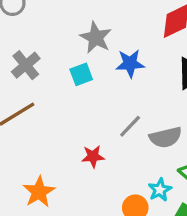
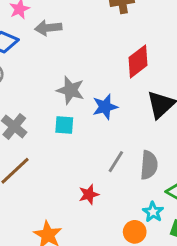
cyan square: (81, 74) -> (64, 125), turned 36
gray semicircle: (166, 137) -> (149, 165), turned -60

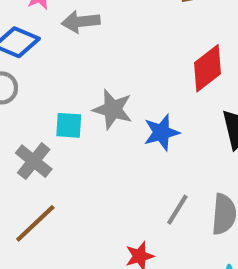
cyan square: (64, 125) -> (69, 125), moved

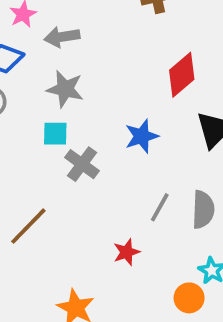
gray star: (113, 109) -> (65, 89), moved
gray cross: (34, 161) -> (82, 164), moved

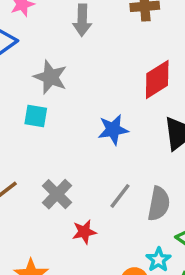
gray arrow: (62, 37) -> (82, 20), moved, turned -88
gray cross: (82, 164) -> (57, 194), moved

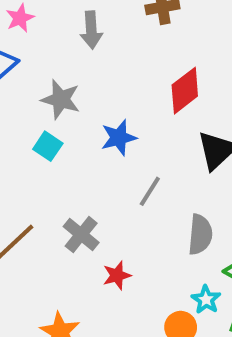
cyan square: (36, 116) -> (48, 146), turned 30
blue star: (113, 130) -> (119, 138), moved
gray line: (120, 196) -> (150, 191), moved

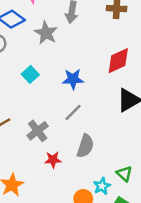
gray star: (61, 99) -> (46, 33), moved
gray line: (150, 191) -> (73, 113), moved
gray semicircle: (200, 235) -> (85, 146), moved

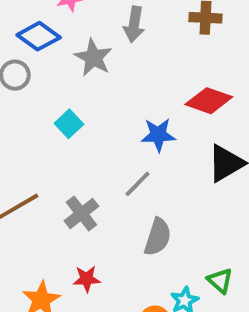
red diamond: (118, 61) -> (209, 101), turned 44
blue star: (73, 79) -> (158, 135), moved
red star: (53, 160) -> (87, 279), moved

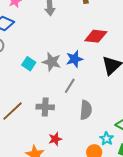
gray star: (93, 58) -> (52, 62), moved
gray cross: (81, 213) -> (45, 107), turned -36

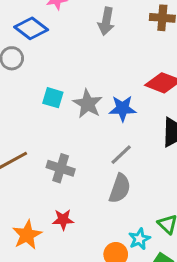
cyan square: (29, 64) -> (53, 98), turned -32
gray line: (70, 86) -> (121, 155), moved

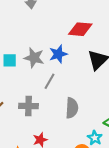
gray line: (121, 155) -> (49, 81), moved

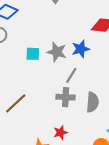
gray cross: (29, 106) -> (66, 97), moved

